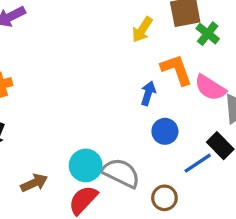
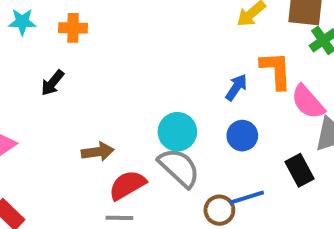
blue line: (198, 163) -> (247, 198), moved
cyan circle: (86, 165) -> (177, 132), moved
brown arrow: (34, 183) -> (98, 152), moved

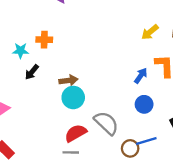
cyan star: (22, 22) -> (20, 51), moved
cyan circle: (177, 132) -> (73, 97), moved
brown arrow: (98, 152) -> (68, 80), moved

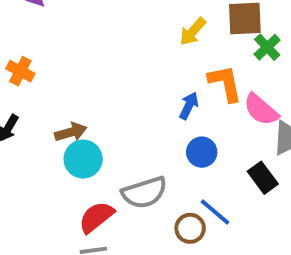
orange cross: (44, 40) -> (20, 71), turned 35
gray semicircle: (106, 123) -> (144, 193), turned 128
blue line: (146, 141) -> (215, 212), turned 66

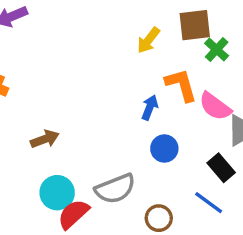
cyan circle: (83, 159) -> (57, 193), moved
blue line: (215, 212) -> (209, 203), moved

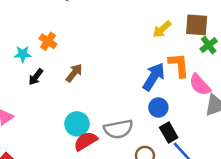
blue arrow: (150, 107) -> (154, 77), size x1.6
brown arrow: (45, 139) -> (74, 73), moved, turned -42
black rectangle: (221, 168) -> (169, 133), moved

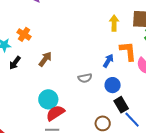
yellow arrow: (162, 29) -> (114, 23), turned 133
blue arrow: (154, 77) -> (108, 61), size x0.6
gray semicircle: (118, 129) -> (85, 78), moved, size x0.6

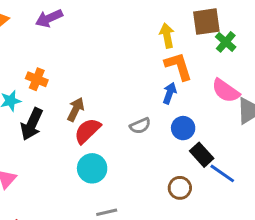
orange L-shape: (128, 51) -> (178, 66), moved
black arrow: (15, 63) -> (32, 124), size x1.5
red semicircle: (55, 113) -> (87, 131), moved

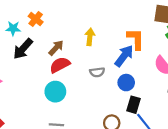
yellow arrow: (167, 36) -> (90, 37), moved
blue arrow: (170, 93) -> (124, 56), size x1.5
black rectangle: (202, 155) -> (133, 105), turned 42

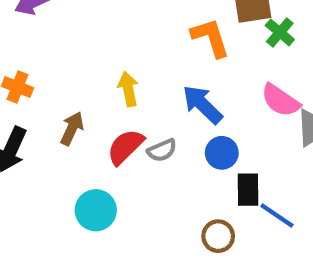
orange L-shape: (136, 39) -> (210, 38), moved
blue arrow: (124, 56) -> (202, 104), turned -65
red semicircle: (60, 65) -> (125, 147), moved

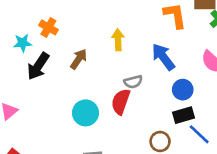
red semicircle: (125, 147) -> (121, 102), moved, turned -35
blue circle: (222, 153) -> (183, 90), moved
black rectangle: (248, 190) -> (183, 115), turned 65

